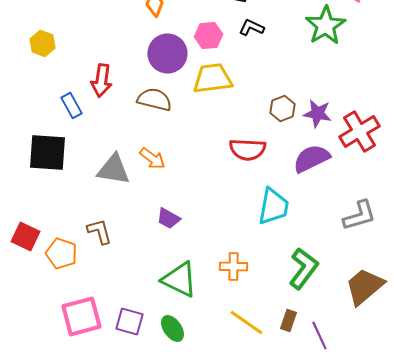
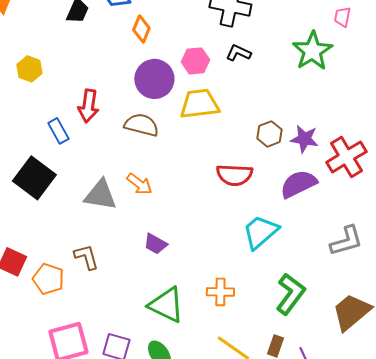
black square: (47, 152) -> (34, 178), turned 33
cyan trapezoid: (273, 206) -> (260, 232), turned -141

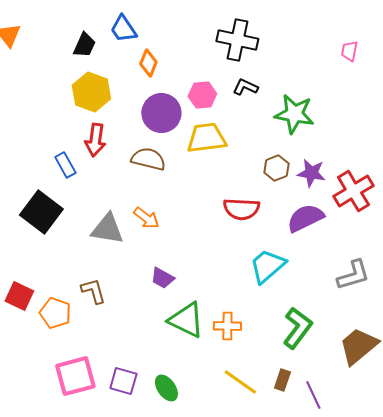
green star: (312, 51) -> (294, 114), moved, turned -30
yellow hexagon: (29, 69) -> (91, 92), moved, size x1.5
green triangle: (166, 305) -> (186, 320), moved

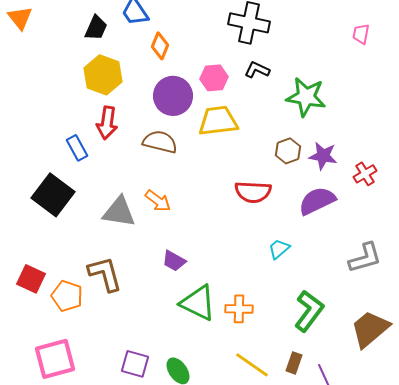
red cross: (353, 191) -> (365, 174), size x0.6
cyan trapezoid: (267, 266) -> (279, 249), size x0.6
brown L-shape: (93, 291) -> (105, 274), size x1.4
pink square: (75, 376) -> (55, 359), moved

